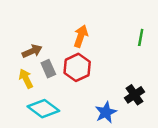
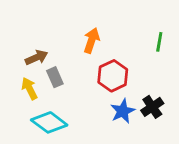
red hexagon: (77, 67) -> (113, 76), moved
blue star: (106, 112) -> (123, 111), moved

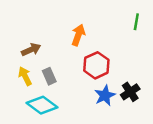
green line: (159, 42) -> (136, 22), moved
gray rectangle: (55, 77) -> (49, 76), moved

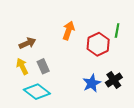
green line: (136, 22) -> (117, 30), moved
red hexagon: (96, 65) -> (98, 44), moved

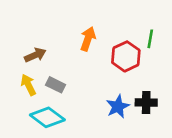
gray rectangle: (43, 66) -> (55, 85), turned -40
black cross: (114, 80) -> (146, 102), turned 35

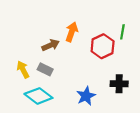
brown arrow: (35, 55) -> (51, 45), moved
blue star: (118, 107) -> (86, 96), moved

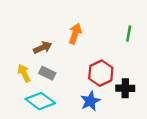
brown arrow: (51, 45) -> (43, 48), moved
red hexagon: (103, 46) -> (101, 73), moved

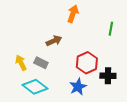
orange arrow: (75, 34) -> (73, 14), moved
brown arrow: (43, 48) -> (54, 41), moved

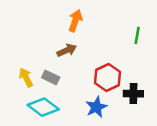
orange arrow: (73, 14) -> (75, 21), moved

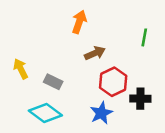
brown arrow: (67, 50) -> (95, 53), moved
yellow arrow: (26, 77) -> (21, 69), moved

